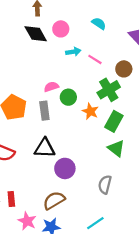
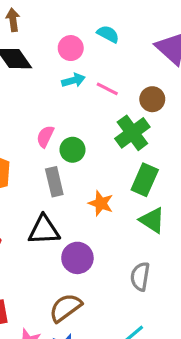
pink circle: (61, 29) -> (71, 48), moved
pink semicircle: (51, 87) -> (45, 136), turned -40
gray rectangle: (44, 111) -> (54, 182), moved
orange star: (90, 111) -> (101, 203), moved

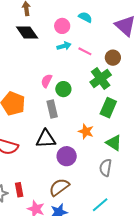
orange star: (101, 203) -> (86, 131), moved
green triangle: (152, 220) -> (114, 143), moved

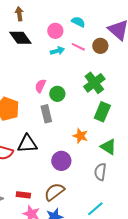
pink line: (85, 51) -> (78, 47), moved
brown circle: (113, 58) -> (100, 46), moved
black triangle: (46, 139) -> (27, 144), moved
red rectangle: (19, 190) -> (23, 195), moved, turned -72

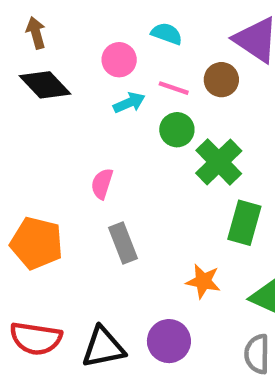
green circle: (57, 94) -> (177, 130), moved
black triangle: (27, 144) -> (103, 347), moved

